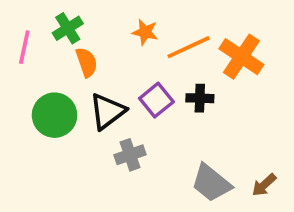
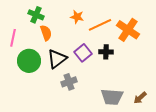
green cross: (68, 28) -> (36, 15), turned -35
pink line: (24, 47) -> (13, 38), moved
gray trapezoid: (211, 183) -> (112, 97), turned -35

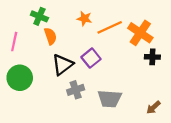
black cross: (106, 52) -> (152, 57), moved
green circle: (29, 61) -> (20, 78), moved
gray trapezoid: (112, 97) -> (110, 99), moved

